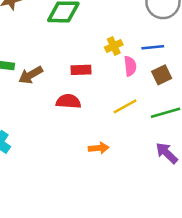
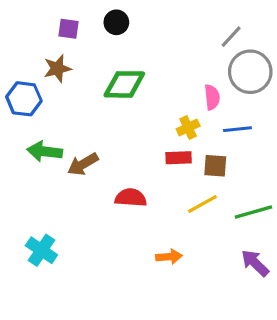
pink semicircle: (130, 66) -> (212, 97), moved
red rectangle: (81, 70) -> (179, 158), moved
brown square: (162, 75) -> (215, 166), moved, turned 30

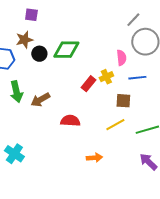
black circle: (116, 22) -> (39, 54), moved
green arrow: (45, 151) -> (16, 92), turned -110
red rectangle: (179, 158) -> (88, 84), moved, turned -49

